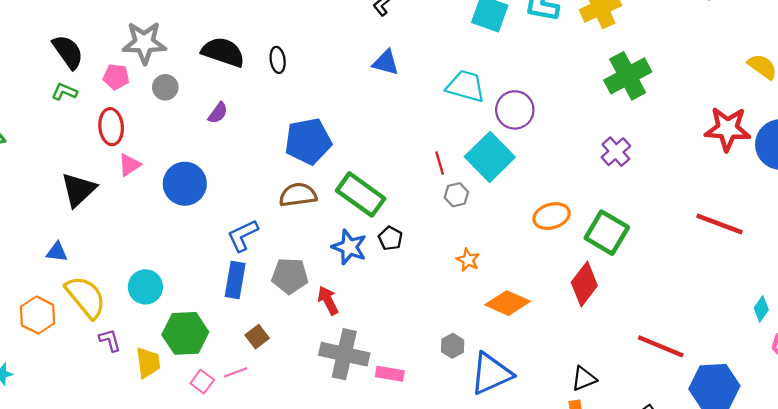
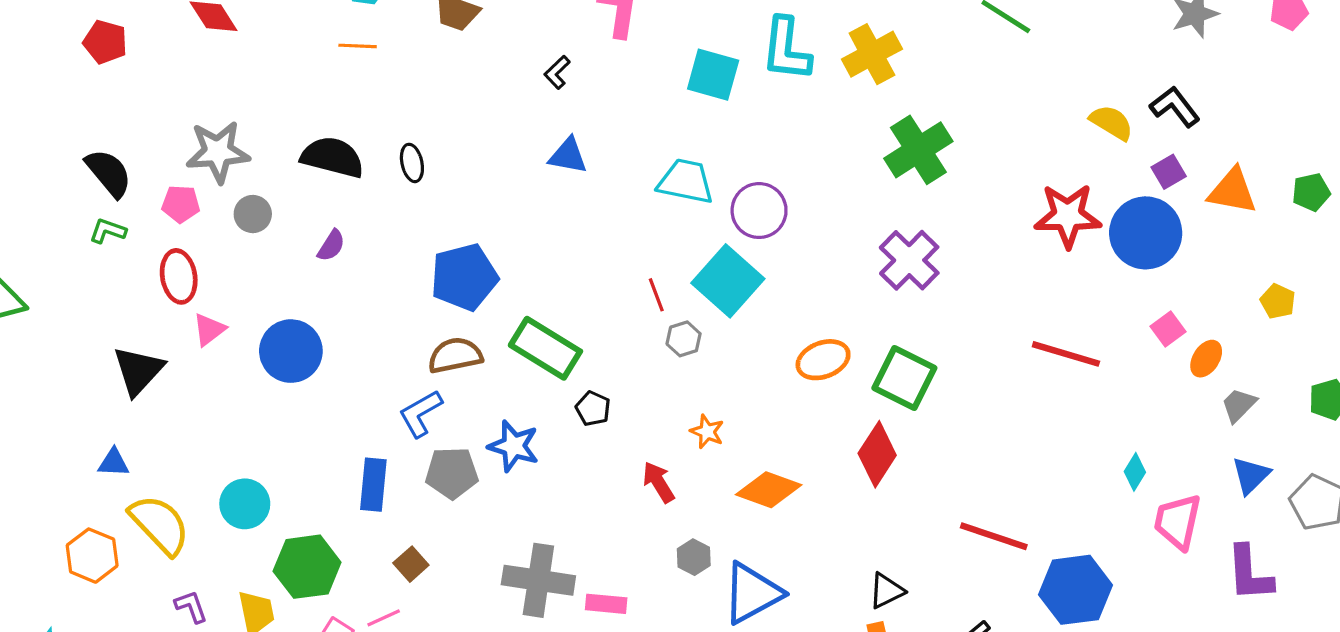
purple cross: (616, 152) -> (909, 260), size x1.4
blue L-shape: (243, 235) -> (420, 413), moved
blue star: (349, 247) -> (514, 446), moved
red arrow: (328, 300) -> (658, 482), moved
purple L-shape: (110, 340) -> (191, 607), moved

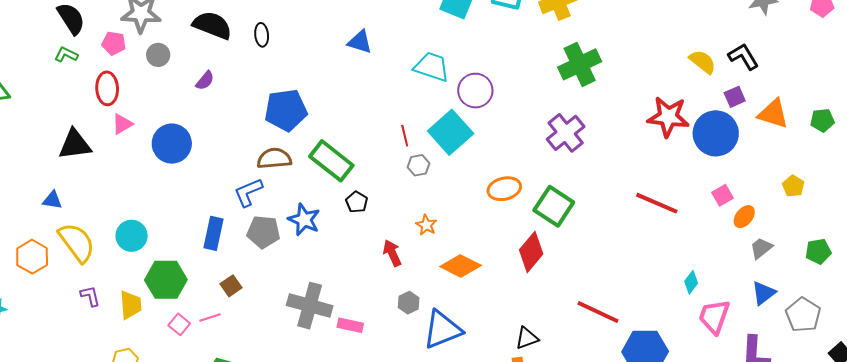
black triangle: (138, 371) -> (75, 144), turned 33

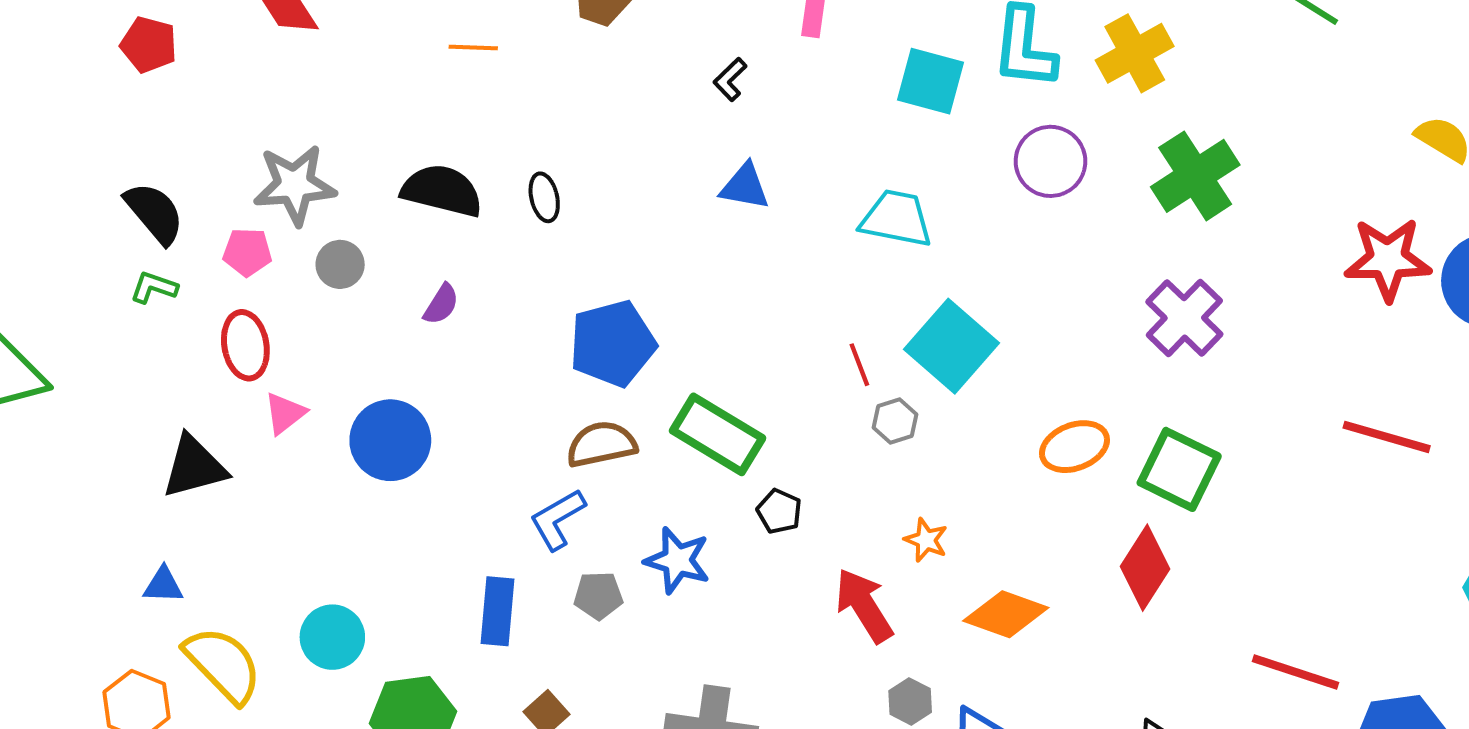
purple circle: (475, 91) -> (1050, 161), moved
gray pentagon: (263, 232) -> (598, 595), size x0.7
red arrow: (392, 253) -> (864, 605), size x1.4

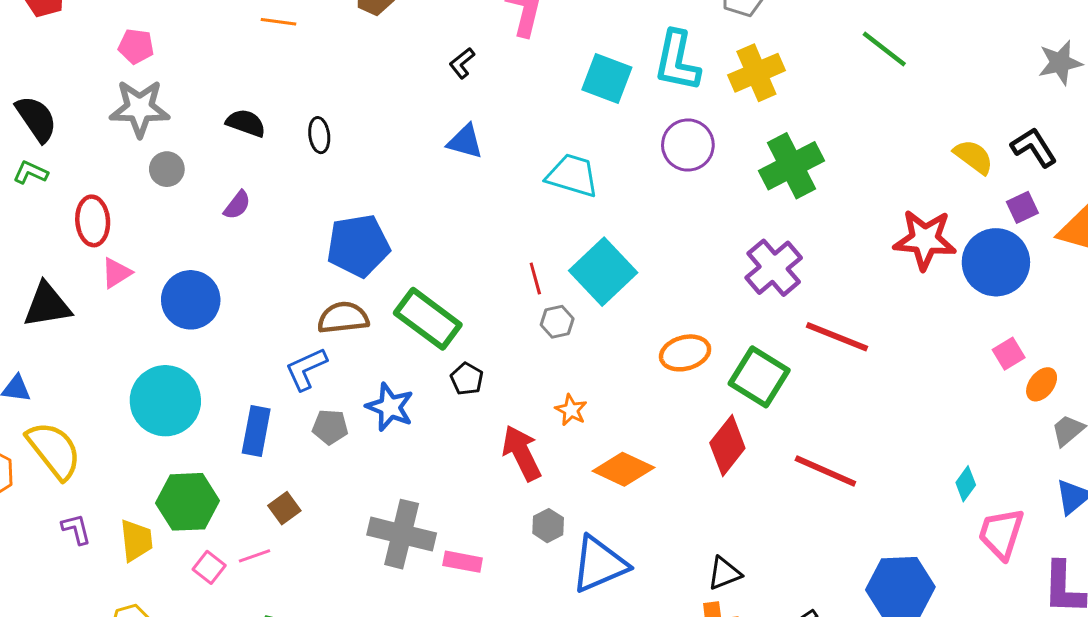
black semicircle: (442, 191) -> (246, 123), size x0.7
pink pentagon: (247, 252) -> (136, 46), moved
red line: (1387, 437) -> (837, 337), moved
cyan circle: (332, 637) -> (165, 401), moved, size x1.5
red line: (1296, 672) -> (825, 471), moved

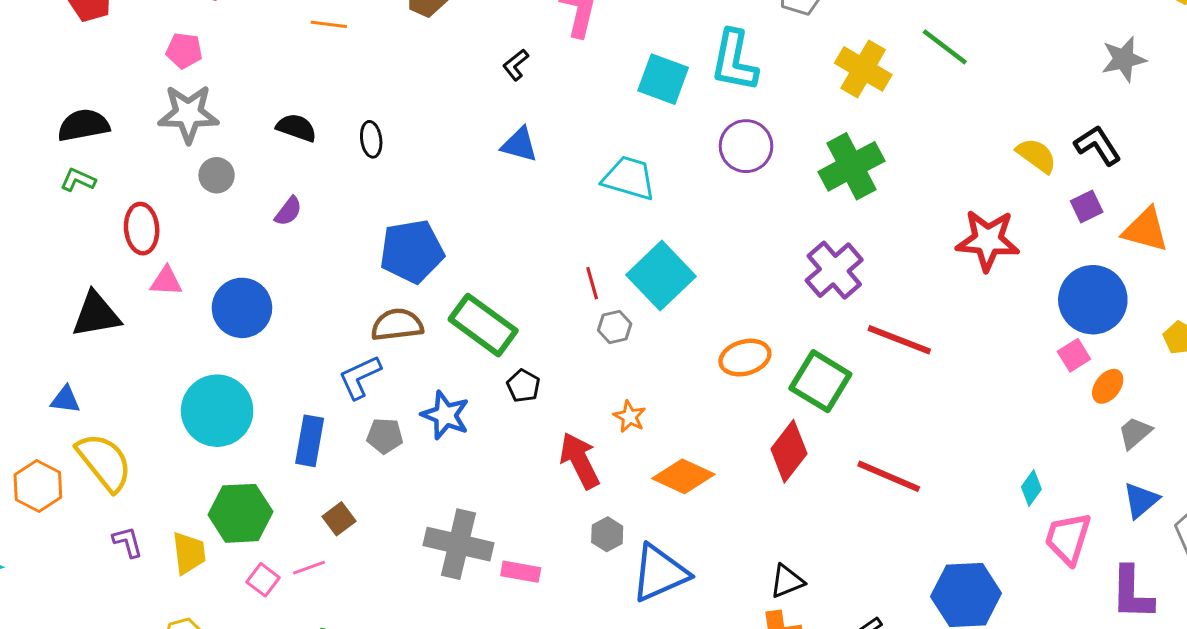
yellow cross: (756, 73) -> (863, 69), moved, turned -36
black semicircle: (36, 119) -> (83, 125), turned -66
blue circle: (996, 262) -> (1093, 300), moved
pink triangle: (116, 273) -> (166, 281), turned 36

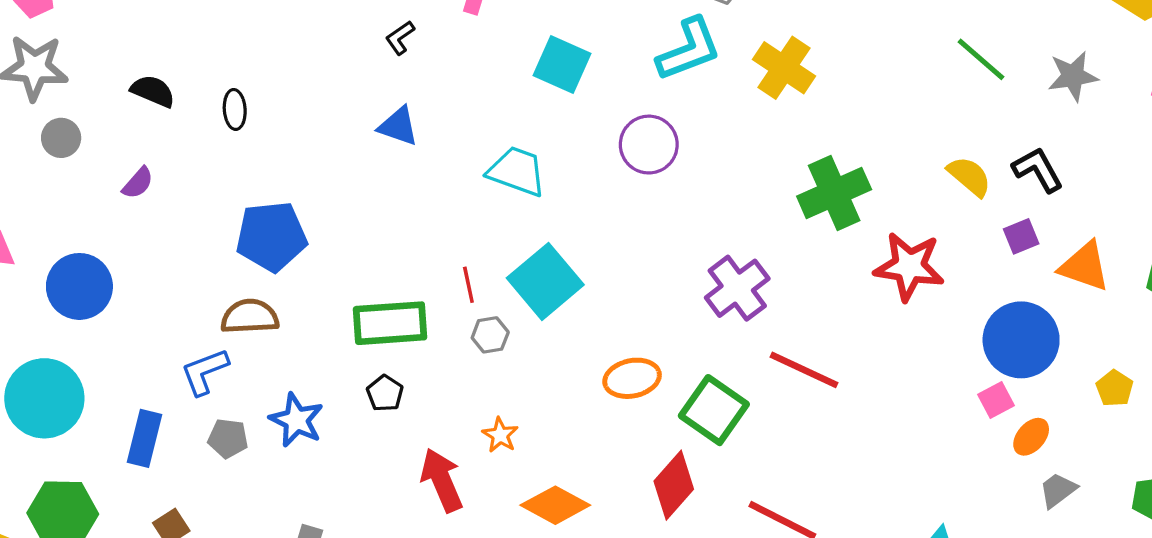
green line: (945, 47) -> (981, 59), moved
cyan L-shape: (734, 61) -> (689, 49), moved, turned -126
green cross: (852, 166) -> (834, 193), moved
green rectangle: (483, 325) -> (390, 323), moved, turned -44

